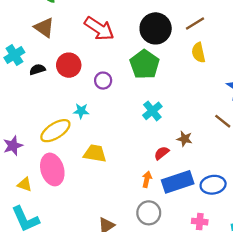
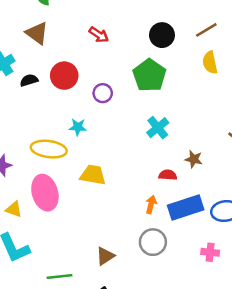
black circle: (156, 28) -> (162, 35), size x0.7
red arrow: (99, 29) -> (99, 35), size x0.6
yellow ellipse: (55, 131) -> (49, 149), turned 40
red semicircle: (162, 153) -> (168, 175), turned 42

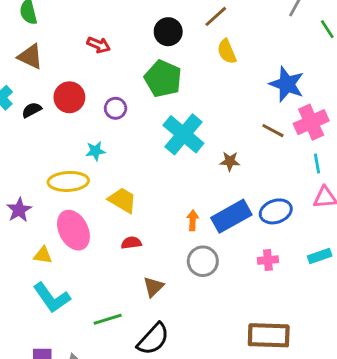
cyan cross: (158, 128) -> (183, 134), size x1.6
yellow trapezoid: (93, 175) -> (122, 200), turned 32
red semicircle: (168, 175) -> (131, 243), moved

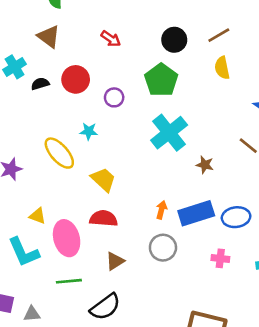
yellow ellipse: (68, 181) -> (59, 153), turned 40
pink ellipse: (73, 230) -> (67, 238), moved
red semicircle: (131, 243) -> (104, 218), size x1.5
yellow triangle: (43, 255) -> (38, 216), moved

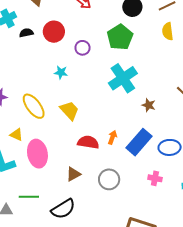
yellow ellipse: (59, 153) -> (34, 106), moved
blue rectangle: (196, 213) -> (139, 142), turned -36
red semicircle: (104, 218) -> (88, 142), moved
gray circle: (163, 248) -> (109, 179), moved
green line: (69, 281) -> (29, 197), moved

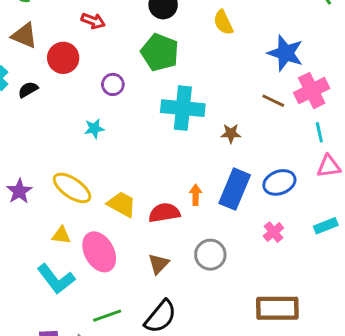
red circle: (54, 32) -> (63, 58), moved
cyan cross: (123, 78) -> (183, 108), turned -32
yellow trapezoid: (69, 110) -> (122, 204), moved
pink cross: (155, 178) -> (273, 232), turned -32

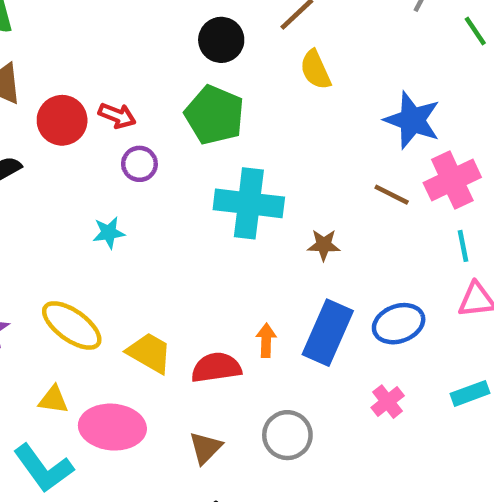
red arrow: (93, 21) -> (117, 116), moved
pink ellipse: (99, 252) -> (112, 427), turned -57

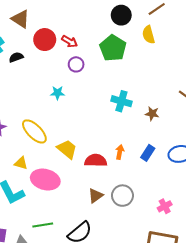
yellow semicircle: (315, 70) -> (149, 35), moved
cyan cross: (249, 203) -> (121, 101), moved, size x0.7
blue rectangle: (328, 333) -> (148, 153), size x0.6
pink cross: (388, 402) -> (165, 206), moved
brown triangle: (205, 448) -> (96, 196), moved

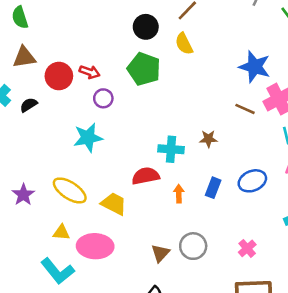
brown triangle: (21, 19) -> (24, 57), turned -30
cyan star: (57, 93) -> (88, 138), size x1.6
cyan cross: (121, 101) -> (171, 149), moved
red semicircle: (96, 160) -> (146, 176), moved

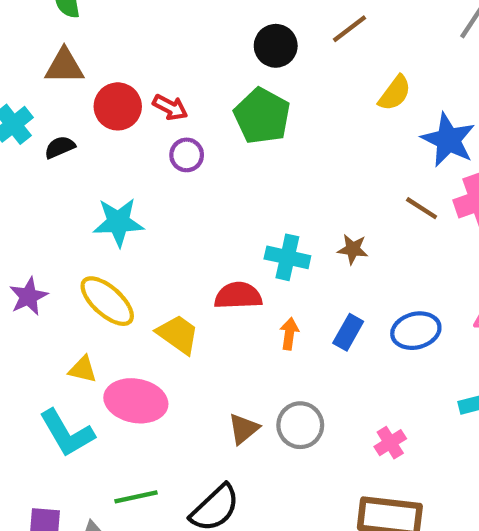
yellow semicircle: (184, 44) -> (395, 93), moved, turned -125
cyan star: (88, 138) -> (118, 222), moved

